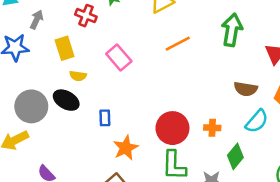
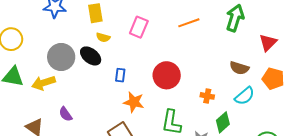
pink rectangle: (119, 57) -> (139, 27), turned 55
red circle: (172, 128) -> (167, 75), moved
orange star: (126, 148) -> (134, 102), turned 30

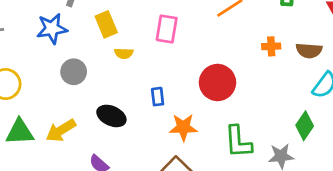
black ellipse: (91, 56) -> (111, 116), moved
gray circle: (61, 57) -> (74, 72), moved, size x0.7
orange cross: (207, 96) -> (271, 46), moved

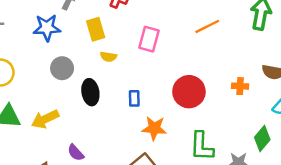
orange cross: (271, 46) -> (240, 86), moved
black ellipse: (111, 116) -> (90, 92), moved, turned 50

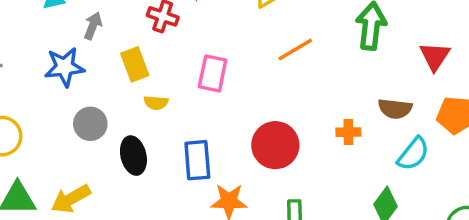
blue rectangle: (134, 98) -> (197, 160), size x1.6

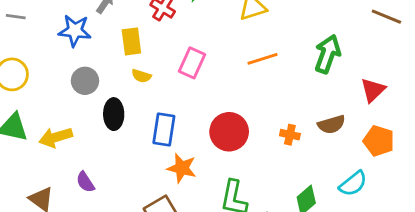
brown semicircle: (395, 109) -> (332, 124), turned -36
cyan semicircle: (413, 154) -> (353, 184), moved

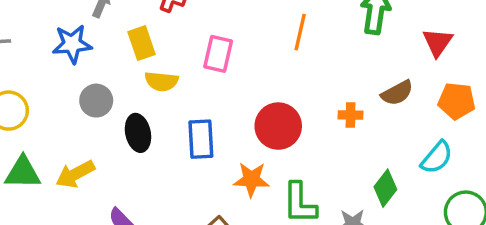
orange line: (263, 59) -> (300, 32), turned -48
yellow semicircle: (141, 76) -> (161, 81), size x1.4
orange star: (182, 168) -> (251, 180), moved

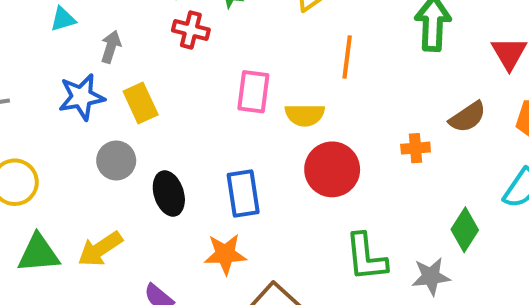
yellow rectangle: (141, 43) -> (141, 103), moved
yellow semicircle: (161, 81) -> (305, 115), moved
orange star: (251, 180) -> (225, 254), moved

